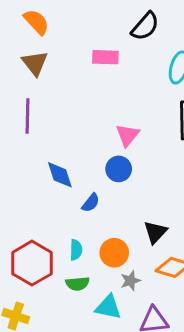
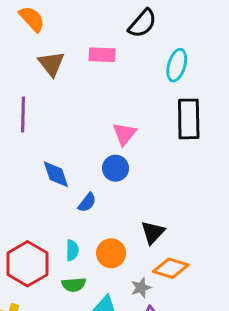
brown triangle: (35, 63) -> (51, 64), moved
gray star: (130, 281) -> (141, 288), moved

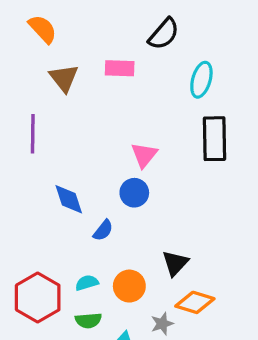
cyan semicircle: (72, 250) -> (87, 283), turned -108

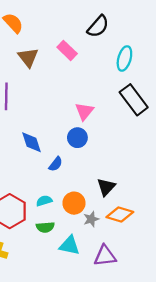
pink rectangle: (120, 68) -> (67, 50), turned 42
black rectangle: (215, 139) -> (134, 100), turned -36
gray star: (162, 324) -> (91, 219), moved

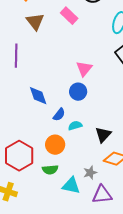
cyan semicircle: (44, 201) -> (75, 126), moved
orange circle: (74, 203) -> (55, 145), moved
gray star: (91, 219) -> (90, 173), moved

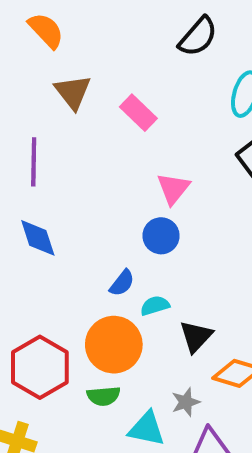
pink rectangle: (69, 16) -> (138, 113), moved
blue diamond: (38, 96) -> (38, 238), moved
black triangle: (103, 135) -> (196, 336), moved
orange circle: (55, 145) -> (114, 345), size x1.4

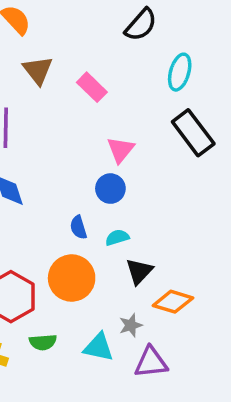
blue semicircle: (122, 283) -> (78, 227), turned 125
cyan semicircle: (155, 306) -> (117, 238), moved
green semicircle: (104, 396) -> (43, 342), moved

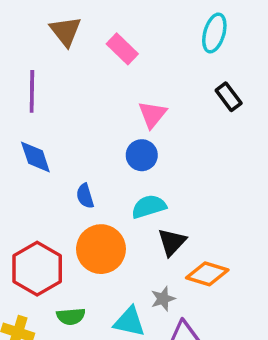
black rectangle: (193, 133) -> (229, 97), size x0.6
blue semicircle: (78, 227) -> (85, 196), moved
cyan semicircle: (117, 238) -> (149, 207), size x1.4

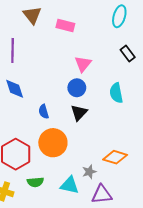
pink rectangle: (122, 49) -> (65, 26), turned -30
cyan semicircle: (149, 207) -> (116, 93), moved, turned -84
black triangle: (172, 242) -> (79, 113), moved

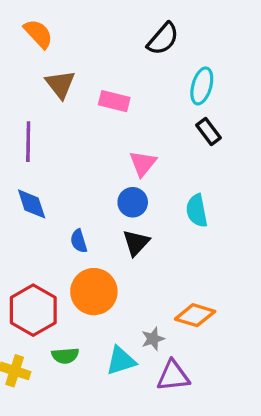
black rectangle: (128, 54) -> (209, 131), moved
cyan triangle: (70, 185) -> (121, 361), turned -30

